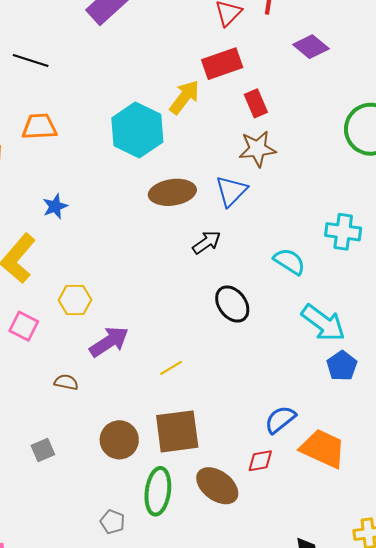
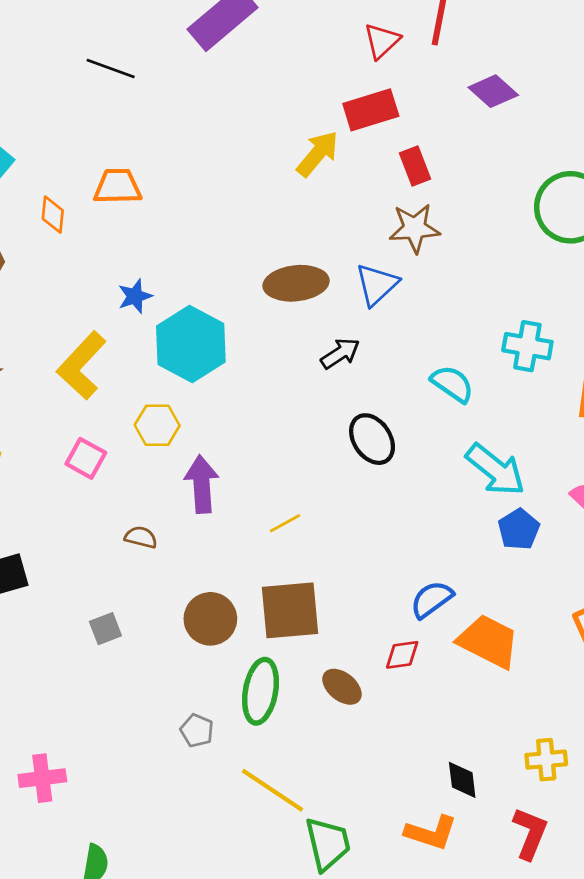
black line: (31, 60) -> (111, 69), moved
cyan hexagon: (137, 130) -> (191, 344), moved
purple arrow: (109, 342) -> (202, 484), turned -63
brown ellipse: (217, 486) -> (342, 687), size x0.7

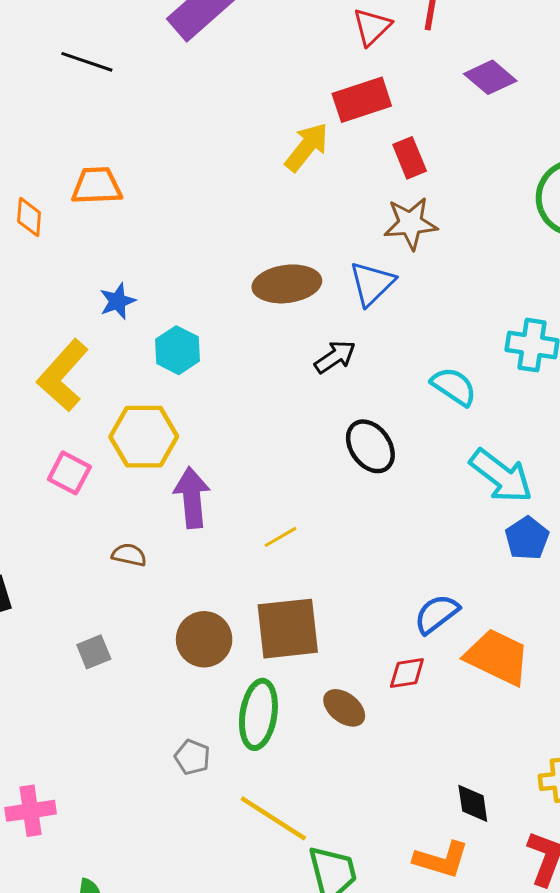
cyan hexagon: (191, 344) -> (177, 350), size x0.6
yellow hexagon: (157, 425) -> (144, 437), size x1.4

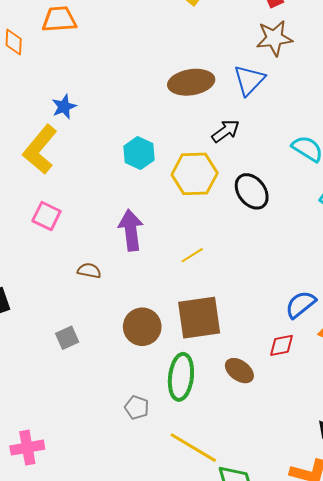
blue star: (117, 301) -> (64, 107), moved
cyan hexagon: (177, 350) -> (139, 153), moved
yellow hexagon: (144, 437) -> (195, 174), moved

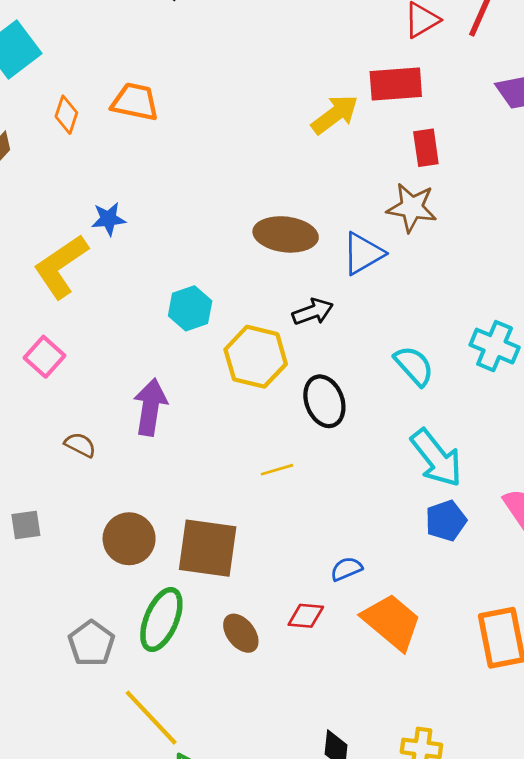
yellow line: (192, 255) -> (277, 470), moved
blue semicircle: (301, 304) -> (346, 569), size x0.7
gray pentagon: (137, 408) -> (91, 643), size x1.4

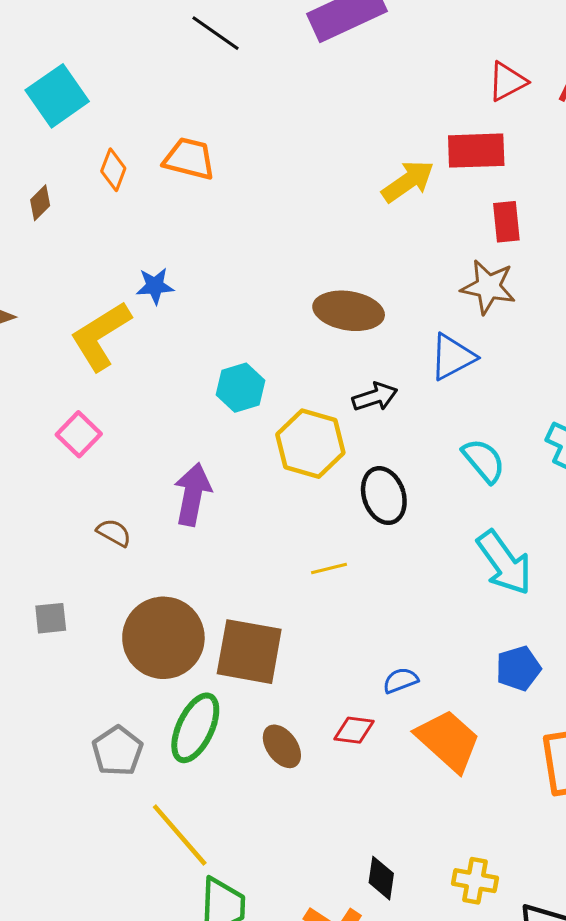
blue triangle: (363, 253) -> (452, 357), moved
blue pentagon: (446, 521) -> (518, 668), moved
brown circle: (129, 539) -> (163, 638), size x1.4

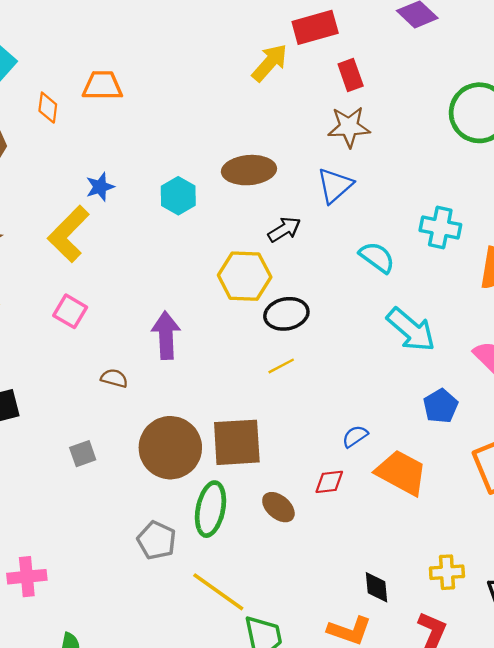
cyan hexagon: (241, 388) -> (178, 196), moved
black ellipse: (384, 496) -> (286, 314), moved, turned -69

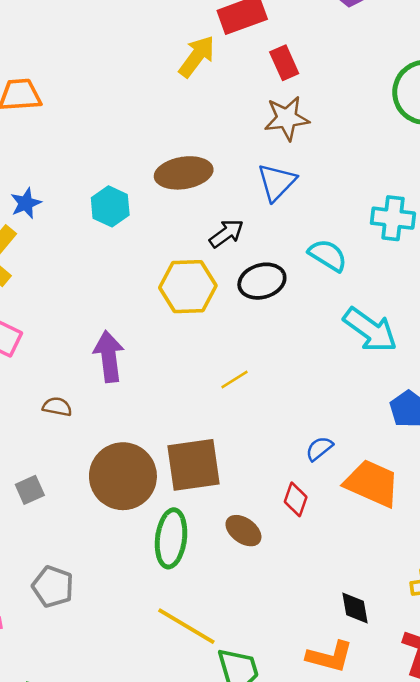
black ellipse: (286, 314) -> (262, 281), moved
red diamond: (329, 482) -> (296, 499), turned -60
gray pentagon: (157, 540) -> (53, 587), moved

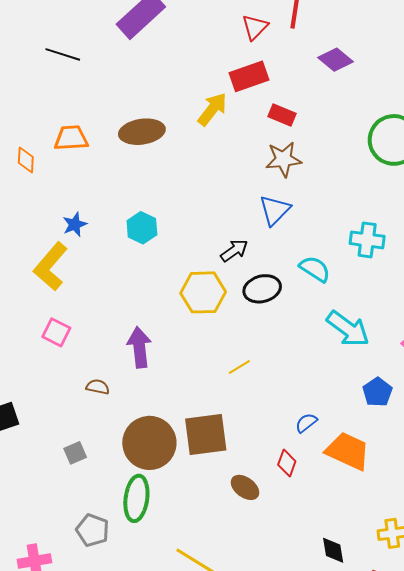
red rectangle: (284, 63) -> (282, 115), turned -44
brown ellipse: (184, 173) -> (142, 132), moved
green ellipse: (171, 538) -> (136, 498), moved

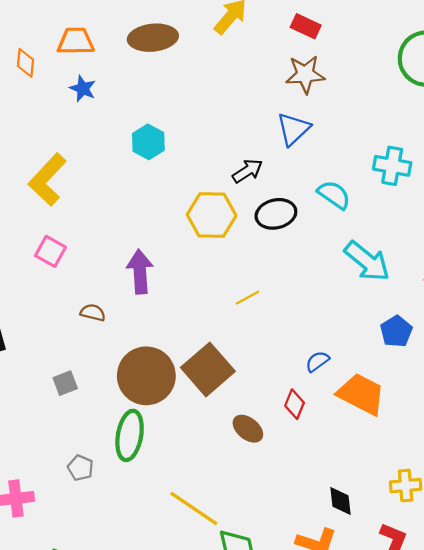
blue star: (75, 224) -> (83, 89), moved, turned -30
brown square: (206, 435) -> (208, 369), turned -36
gray pentagon: (93, 530) -> (80, 468), size x0.7

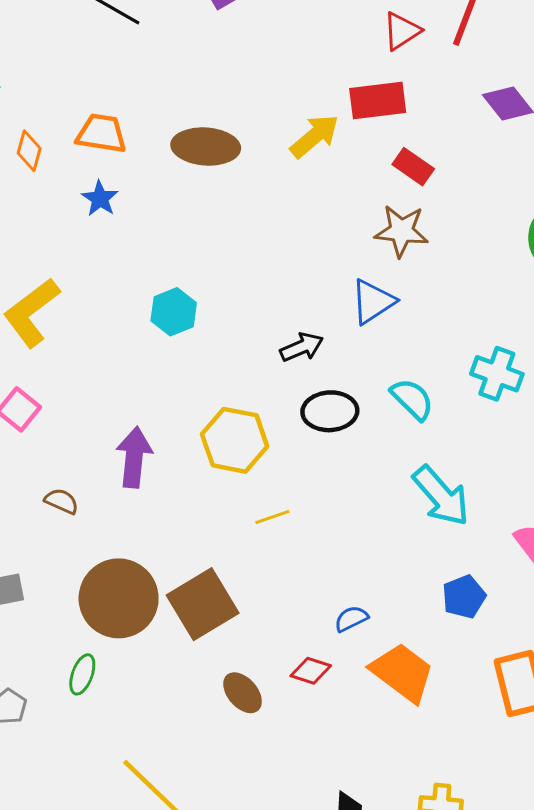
cyan hexagon: (148, 142) -> (174, 312), moved
yellow hexagon: (212, 215) -> (235, 440), moved
red diamond: (295, 404) -> (311, 671), turned 76
green ellipse: (130, 435) -> (82, 674), size x0.6

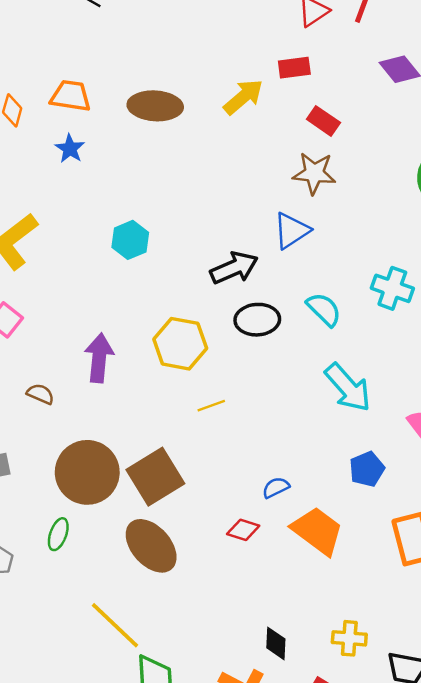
red rectangle: (378, 100) -> (294, 68), size x0.7
black arrow: (302, 347) -> (234, 268), size x1.4
brown ellipse: (243, 693) -> (151, 546), moved, size x1.6

